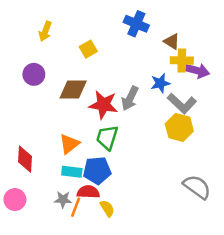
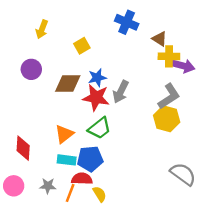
blue star: (160, 83) -> (97, 78), moved
gray L-shape: (182, 103) -> (169, 96), turned -76
green trapezoid: (107, 138) -> (100, 128), turned -145
gray star: (63, 200) -> (48, 186), moved

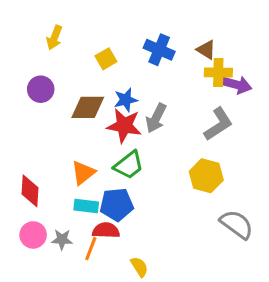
blue cross: (127, 22) -> (159, 50), moved
yellow hexagon: (167, 119) -> (206, 176), moved
pink circle: (14, 186) -> (33, 235), moved
yellow semicircle: (100, 194) -> (139, 267), moved

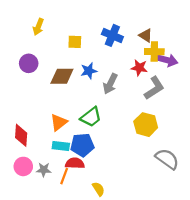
yellow square: (106, 59) -> (75, 42), turned 32
red star: (124, 126) -> (139, 68), moved, size x0.7

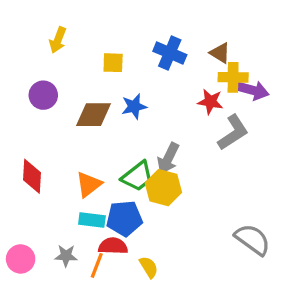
gray arrow: (110, 84) -> (168, 158), moved
yellow hexagon: (146, 125) -> (163, 188), moved
red diamond: (21, 135) -> (32, 176), moved
pink circle: (23, 166) -> (21, 259), moved
yellow semicircle: (98, 189) -> (149, 267), moved

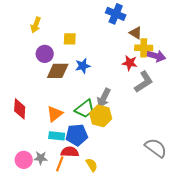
blue cross: (170, 53) -> (116, 14), moved
purple circle: (43, 95) -> (45, 54), moved
pink circle: (21, 259) -> (24, 160), moved

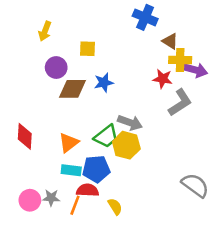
gray arrow: (104, 98) -> (130, 123), turned -96

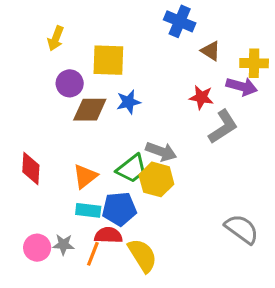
yellow square: (87, 49) -> (108, 60), size x1.6
yellow cross: (180, 60) -> (254, 63), moved
yellow semicircle: (115, 207) -> (142, 255), size x1.6

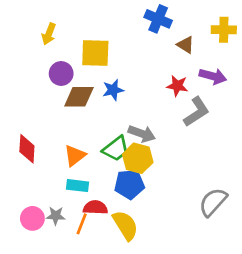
yellow cross: (254, 63) -> (224, 30), moved
blue pentagon: (119, 209) -> (129, 184), moved
gray semicircle: (242, 229) -> (213, 202), turned -84

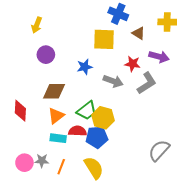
yellow square: (95, 53) -> (104, 39), moved
brown diamond: (79, 97) -> (54, 91), moved
gray arrow: (142, 134) -> (113, 81), moved
red semicircle: (95, 207) -> (77, 131), moved

